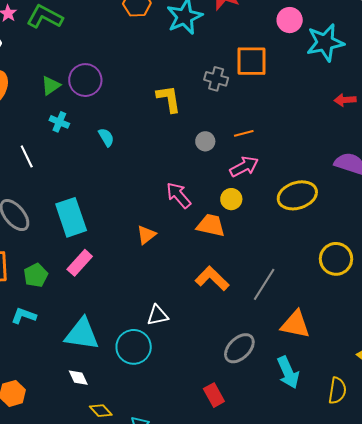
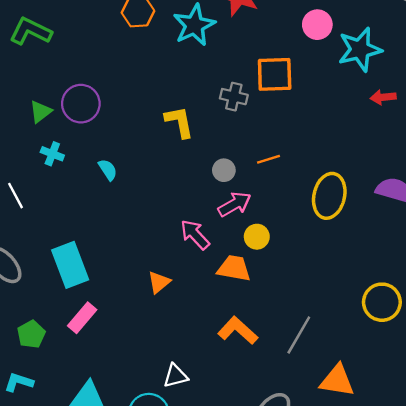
red arrow: (345, 100) -> (383, 97), moved
pink arrow: (244, 167) -> (235, 204), moved
yellow ellipse: (297, 195) -> (329, 196), moved, turned -57

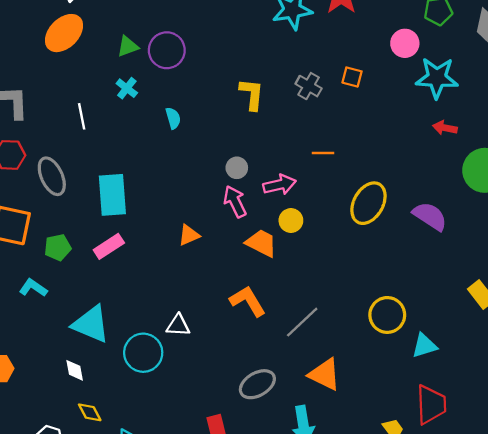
orange square: (275, 74) -> (352, 77), size x0.6
gray circle: (224, 170) -> (237, 168), moved

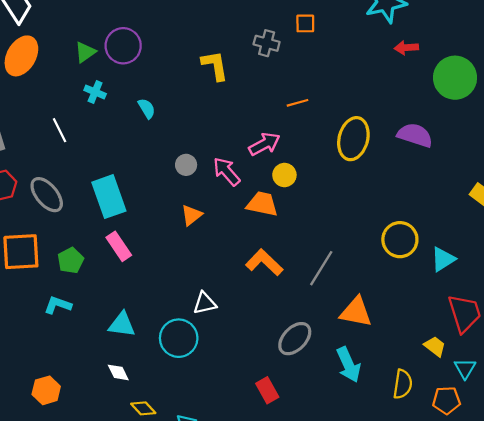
gray circle: (237, 168) -> (186, 165), moved
pink rectangle: (109, 246) -> (119, 246), turned -76
cyan triangle: (91, 324) -> (122, 325), size x0.7

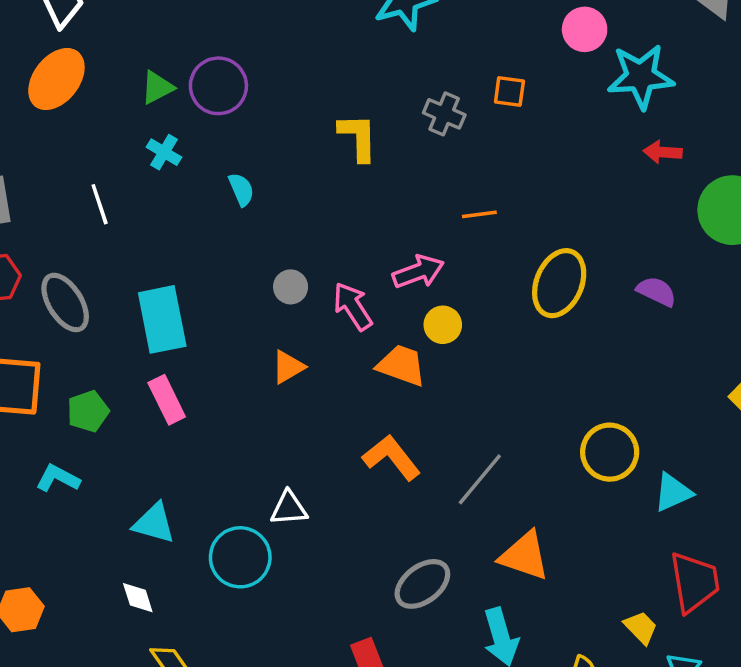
purple semicircle: (415, 135) -> (657, 291), size x0.7

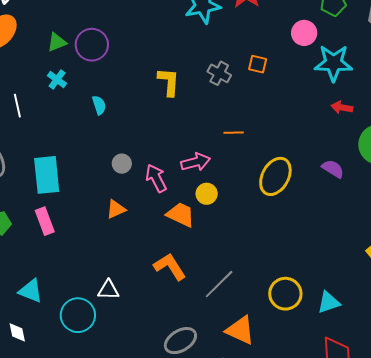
purple semicircle: (657, 291) -> (333, 169), moved
yellow circle: (610, 452) -> (285, 294), moved

